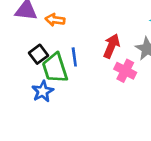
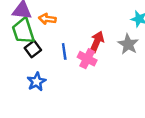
green trapezoid: (55, 68) -> (23, 31), moved
pink cross: (125, 71) -> (87, 59), moved

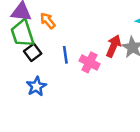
orange arrow: (47, 19) -> (48, 21), turned 42
red arrow: (97, 42) -> (113, 46), moved

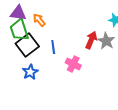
black square: (33, 52) -> (27, 45), size x1.6
pink cross: (89, 62) -> (73, 64), moved

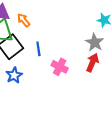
red arrow: (91, 40) -> (92, 63), moved

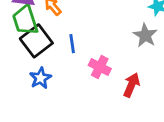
red arrow: (92, 63) -> (131, 85), moved

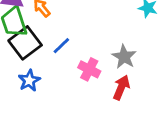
gray star: (145, 35) -> (124, 57), moved
blue line: (72, 44) -> (61, 46), turned 54

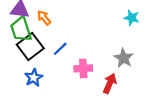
gray star: (124, 57) -> (124, 58), moved
pink cross: (89, 69) -> (83, 68), turned -30

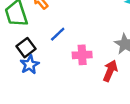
black square: (30, 47) -> (26, 48), moved, size x0.7

